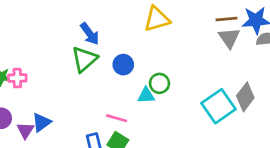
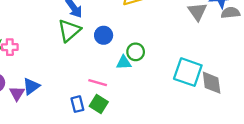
gray diamond: (245, 97) -> (212, 83), moved, turned -45
cyan square: (218, 106) -> (188, 72), turned -36

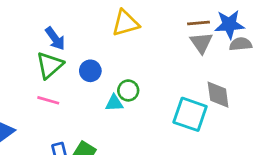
pink line: (98, 83) -> (48, 100), moved
gray diamond: (212, 83) -> (218, 95), moved

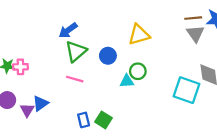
yellow triangle: (125, 23) -> (139, 35), moved
blue arrow: (55, 39) -> (68, 30), moved, turned 90

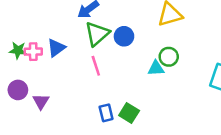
blue circle: (108, 56) -> (124, 36), moved
pink line: (75, 79) -> (96, 66), turned 56
blue triangle: (40, 103) -> (56, 48), moved

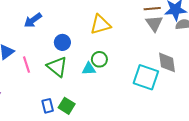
green triangle: (97, 34) -> (57, 67), moved, turned -40
pink line: (96, 66) -> (26, 65), moved

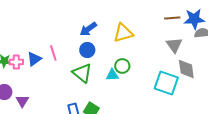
blue arrow: (33, 20) -> (88, 29), moved
gray triangle: (154, 23) -> (174, 45), moved
pink line: (26, 65) -> (53, 53), moved

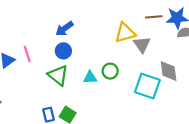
yellow triangle: (123, 33) -> (125, 33), moved
gray triangle: (174, 45) -> (142, 45), moved
green circle: (122, 66) -> (110, 71), moved

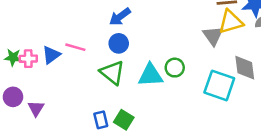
yellow triangle: (125, 33) -> (231, 22), moved
pink line: (27, 54) -> (75, 47), turned -56
cyan triangle: (90, 77) -> (151, 75), size x1.5

